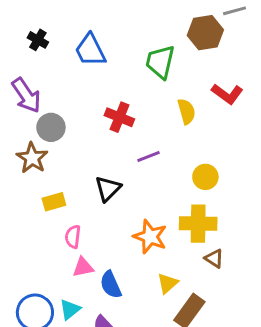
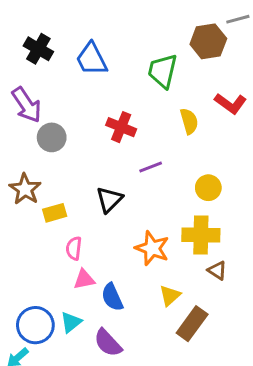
black cross: (38, 40) -> (38, 49), size x1.4
brown star: (32, 158) -> (25, 189), moved

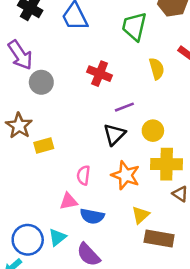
yellow circle: (208, 188) -> (153, 131), moved
black triangle: (109, 200) -> (114, 134), moved
pink semicircle: (74, 248) -> (83, 175), moved
blue semicircle: (112, 297) -> (92, 216), turned -55
brown rectangle: (192, 324) -> (159, 239), turned 64

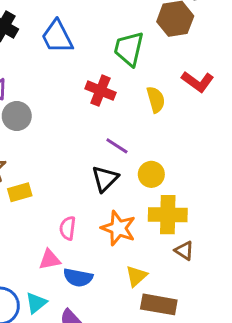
red cross: (100, 74) -> (100, 91), moved
purple line: (124, 107) -> (117, 146), turned 54

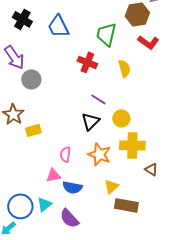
red L-shape: (198, 82) -> (148, 42), moved
brown triangle: (184, 251) -> (151, 169), moved

